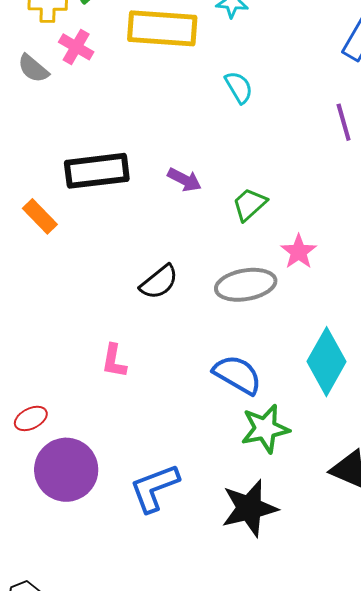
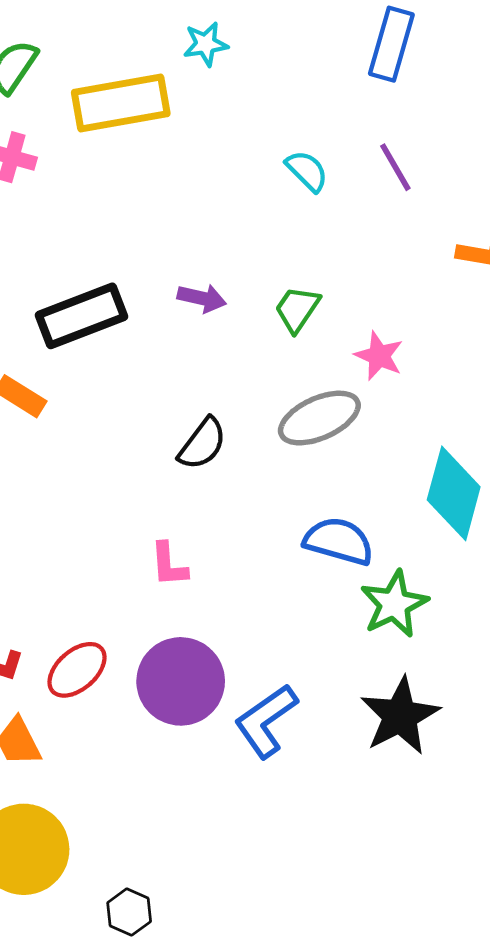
cyan semicircle: (239, 87) -> (307, 171), moved
red ellipse: (31, 418) -> (77, 670), size x1.4
purple circle: (66, 470) -> (181, 681), moved

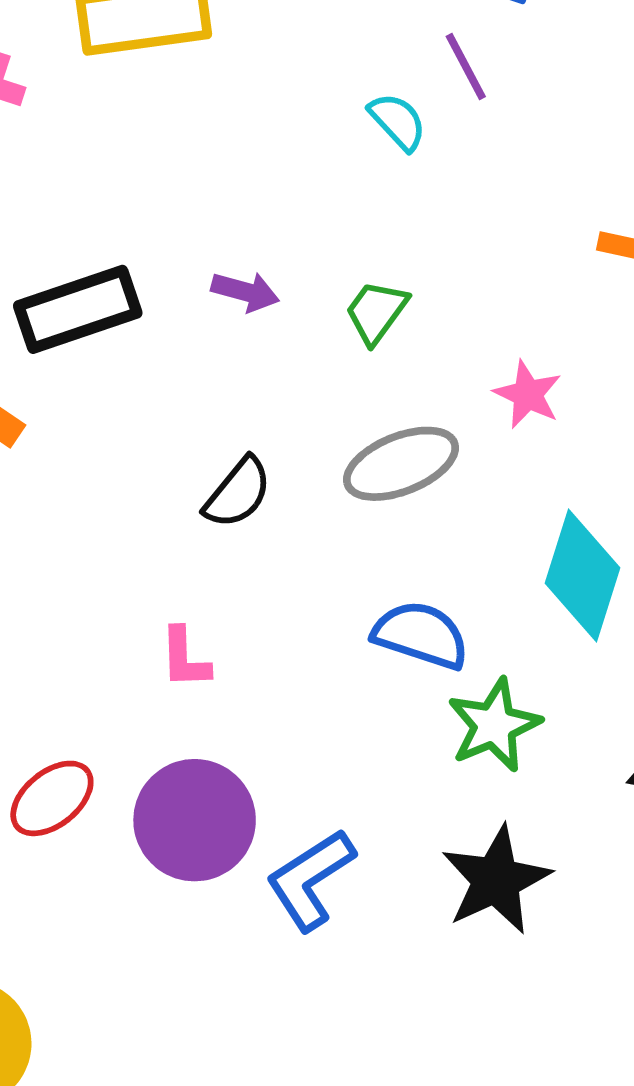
purple line: (395, 167) -> (466, 66), moved
pink star: (379, 356) -> (528, 394), moved

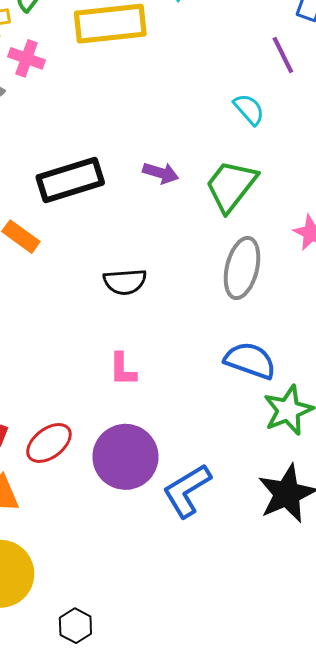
cyan semicircle: (398, 121) -> (249, 109), moved
green trapezoid: (376, 312) -> (231, 186), size x1.5
gray ellipse: (401, 464) -> (242, 268), turned -56
black semicircle: (238, 493) -> (125, 282), moved, turned 45

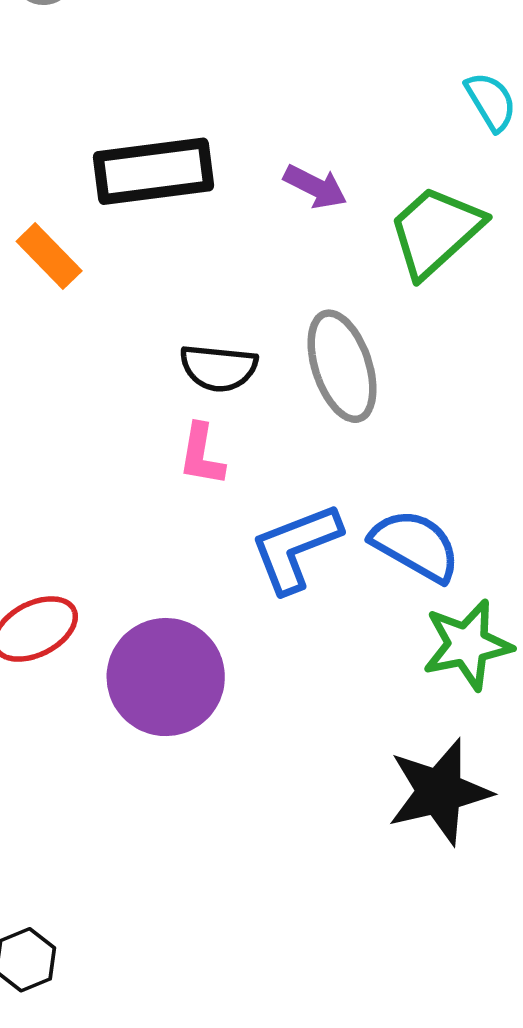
gray ellipse: (242, 268) -> (342, 366), moved, turned -42
pink L-shape: (123, 369) -> (202, 455), moved
blue L-shape: (187, 491) -> (296, 548), moved

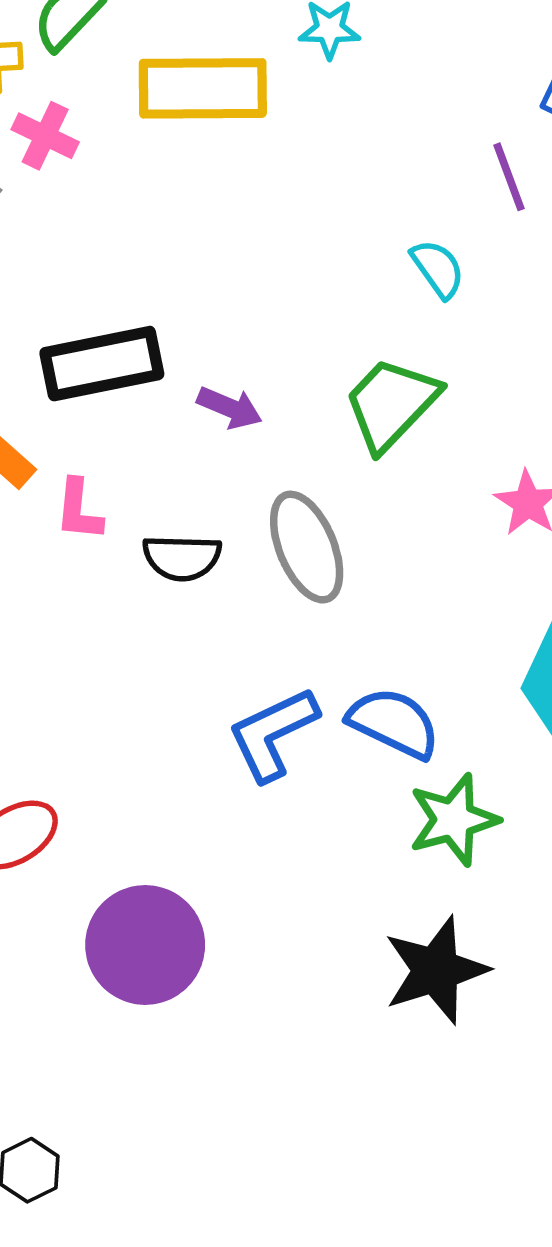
purple arrow: (315, 187) -> (230, 408), moved
pink L-shape: (202, 455) -> (79, 510), moved
purple circle: (166, 677) -> (145, 945), moved

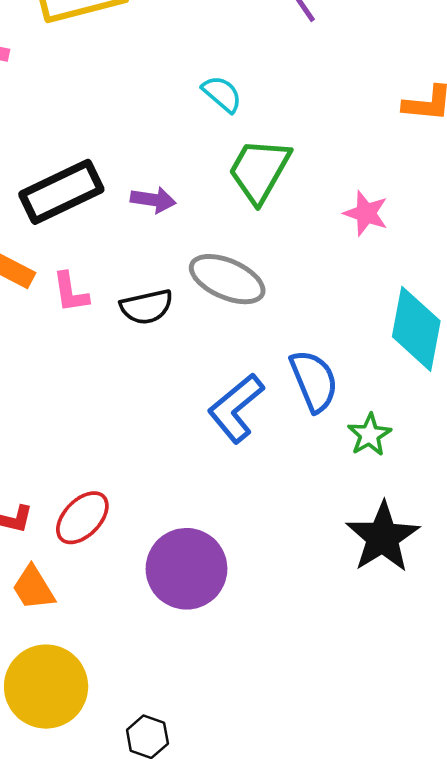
cyan semicircle: (438, 269) -> (222, 94), moved
gray ellipse: (307, 547) -> (227, 279), turned -30
blue semicircle: (394, 723) -> (314, 381), turned 56
green star: (454, 820) -> (369, 435), size x0.7

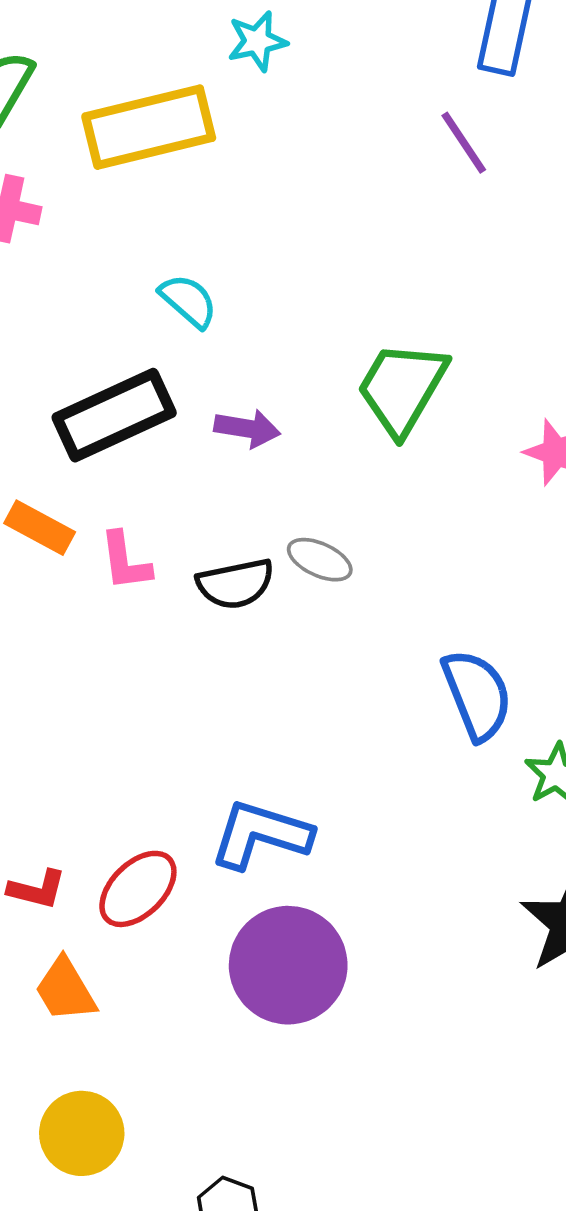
cyan semicircle: (222, 94) -> (188, 301), moved
gray ellipse: (227, 279) -> (320, 560), moved, size x0.6
blue L-shape: (236, 408) -> (261, 835), moved, turned 56
yellow circle: (46, 687) -> (82, 1133), size x0.7

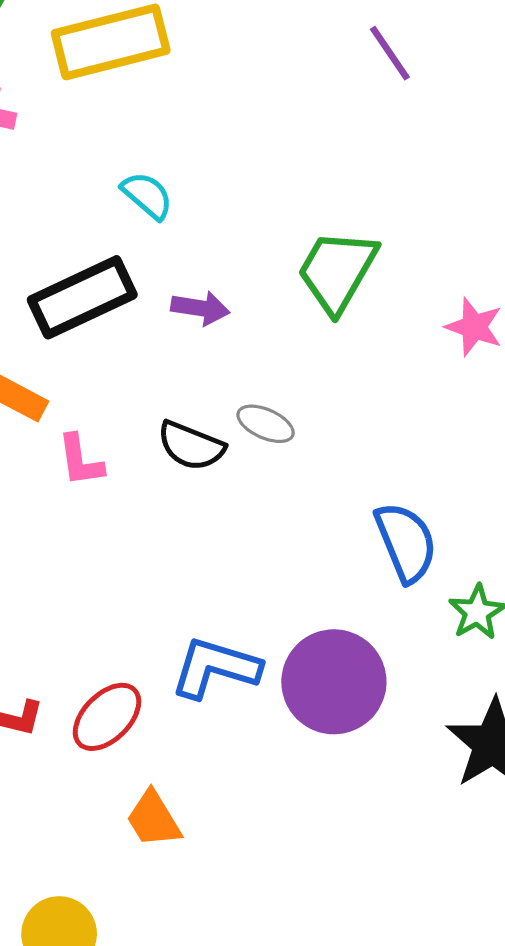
pink L-shape: (125, 561) -> (80, 460), moved
black semicircle: (235, 584) -> (191, 446), turned 34
purple circle: (288, 965) -> (334, 682), moved
orange trapezoid: (65, 990) -> (153, 819), moved

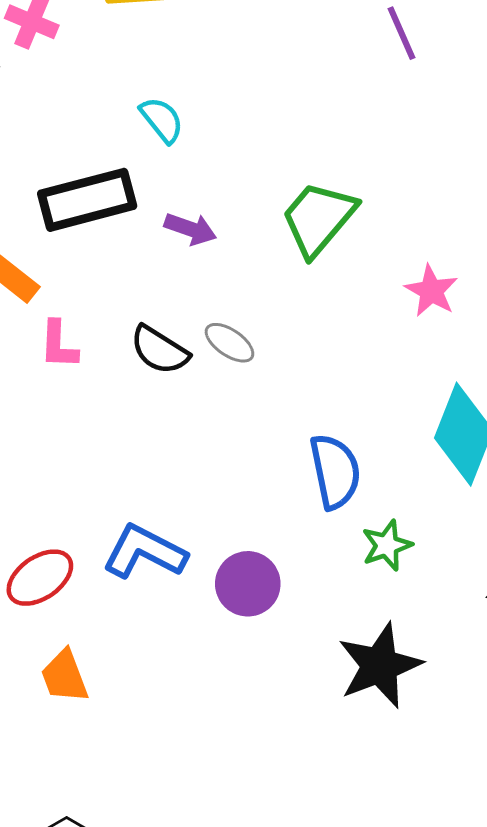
purple circle: (334, 682) -> (248, 584), size x0.7

